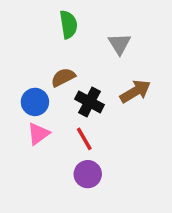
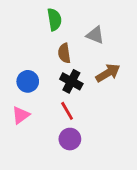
gray triangle: (119, 44) -> (95, 35), turned -36
brown semicircle: (63, 77) -> (64, 53), moved, turned -72
pink triangle: (38, 134) -> (21, 115), moved

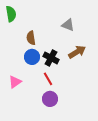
green semicircle: (54, 20) -> (11, 14), moved
brown semicircle: (64, 53) -> (31, 38), moved
blue circle: (28, 81) -> (32, 57), moved

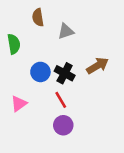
green semicircle: (11, 14) -> (14, 44), moved
gray triangle: (68, 25) -> (66, 31), moved, turned -40
brown semicircle: (31, 38) -> (38, 17), moved

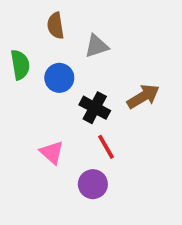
blue circle: (40, 72) -> (59, 78), moved
red line: (61, 100) -> (106, 147), moved
pink triangle: (19, 104) -> (52, 152), moved, turned -42

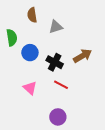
blue circle: (59, 78) -> (30, 53), moved
red line: (106, 147) -> (61, 85), turned -32
purple circle: (93, 184) -> (58, 117), moved

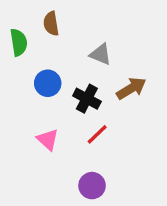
gray triangle: (56, 27) -> (101, 54), moved, turned 40
green semicircle: (12, 38) -> (19, 42), moved
red line: (61, 85) -> (97, 134), turned -72

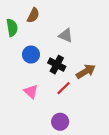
brown semicircle: (51, 24) -> (33, 15), turned -144
brown arrow: (131, 88) -> (86, 71), moved

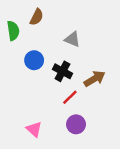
pink triangle: (31, 91) -> (34, 129), moved
purple circle: (60, 122) -> (76, 124), moved

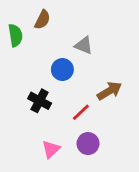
blue circle: (34, 60) -> (62, 70), moved
black cross: (62, 71) -> (40, 101), moved
pink triangle: (34, 129) -> (51, 149), moved, turned 35

